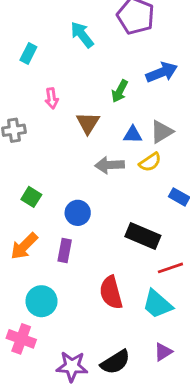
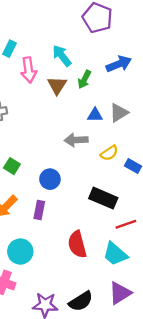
cyan arrow: (82, 35) -> (62, 56), moved
pink arrow: (52, 98) -> (29, 70), moved, size x1.5
brown triangle: (88, 123) -> (57, 85), moved
yellow semicircle: (150, 162) -> (109, 153), moved
purple triangle: (163, 352) -> (120, 293), size x1.5

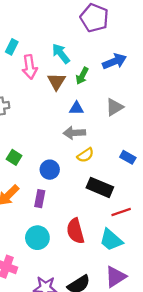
blue triangle: (95, 115) -> (76, 108), moved
yellow semicircle: (109, 153) -> (85, 155), moved
cyan circle: (20, 252) -> (37, 238), moved

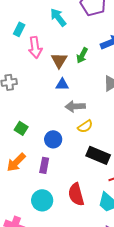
cyan arrow: (61, 54) -> (58, 17), moved
blue triangle: (76, 108) -> (62, 84), moved

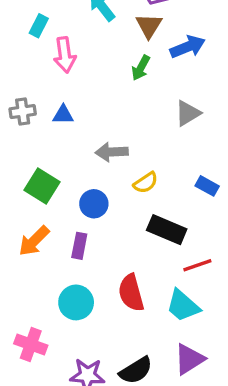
brown triangle: (59, 60) -> (149, 26), moved
blue triangle: (62, 84) -> (63, 115), moved
gray arrow: (75, 106) -> (112, 152), moved
green square: (21, 128) -> (42, 186), size x1.5

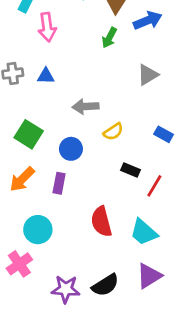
black rectangle: (167, 230) -> (131, 170), size x0.6
red line: (197, 265) -> (154, 186), moved, turned -40
cyan circle: (76, 302) -> (38, 230), moved
pink cross: (31, 345) -> (19, 264), turned 35

